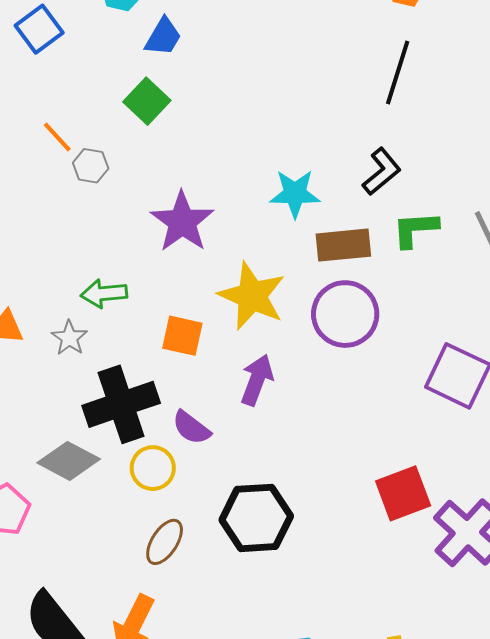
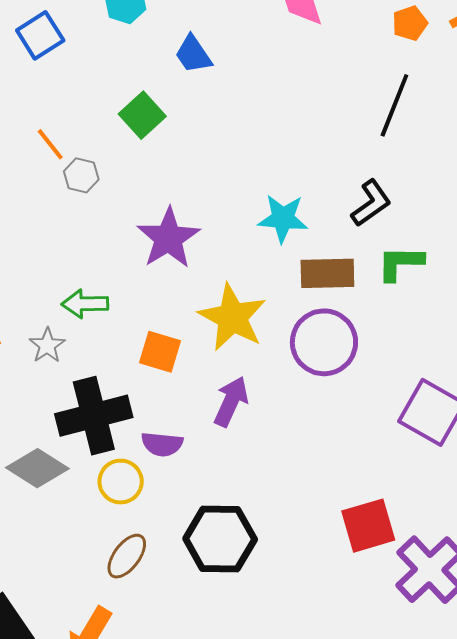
blue trapezoid: (163, 37) -> (193, 54), moved, turned 111
purple semicircle: (191, 428) -> (162, 444), turned -36

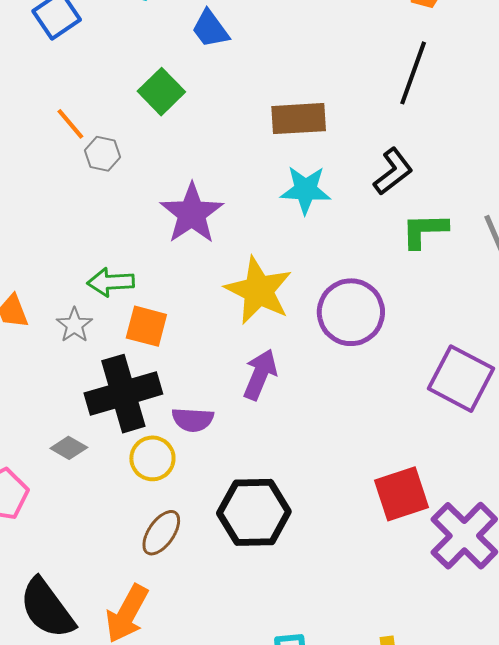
brown rectangle: (327, 273) -> (299, 119), moved
orange square: (160, 352) -> (146, 326), moved
gray diamond: (37, 468) -> (69, 448), size x0.6

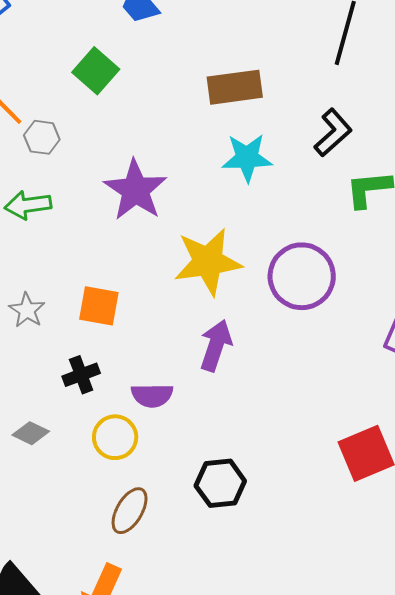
green arrow: (111, 282) -> (28, 205), moved
yellow star: (259, 290) -> (208, 262), turned -30
black cross: (123, 394) -> (81, 375), size x0.5
black hexagon: (254, 512) -> (220, 483), size x0.7

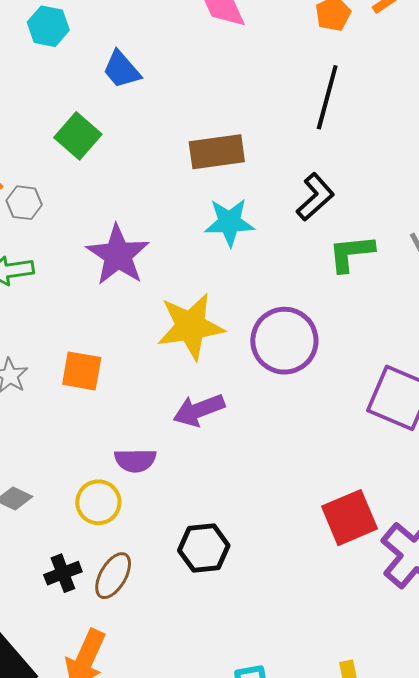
purple arrow: (216, 345) -> (199, 410), turned -129
black cross: (81, 375) -> (63, 573), moved

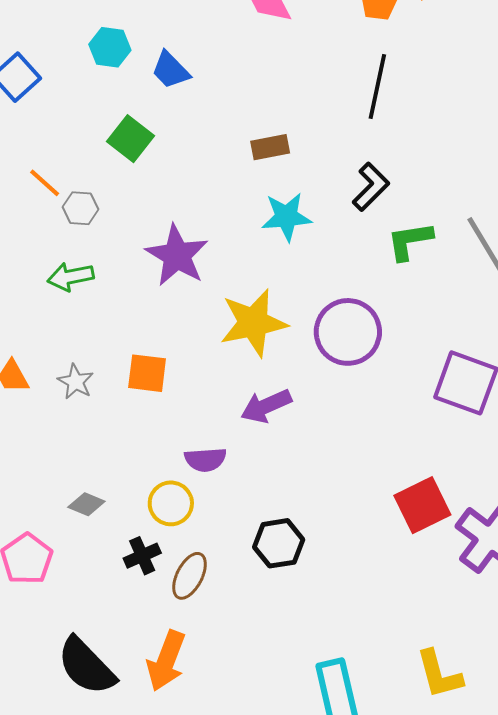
cyan hexagon: (48, 26) -> (110, 47), moved
brown rectangle: (217, 152) -> (270, 147), size x0.7
black cross: (63, 573) -> (142, 556), moved

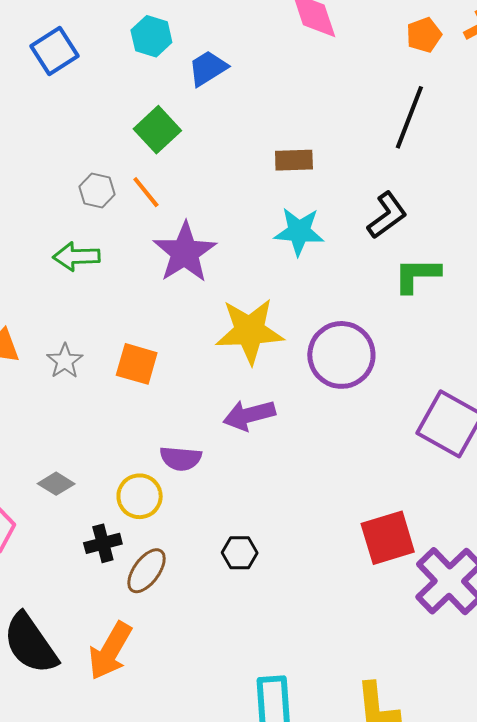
blue trapezoid: (171, 70) -> (208, 68), turned 93
orange line: (45, 183) -> (146, 192), moved
black hexagon: (279, 543) -> (240, 553), size x0.7

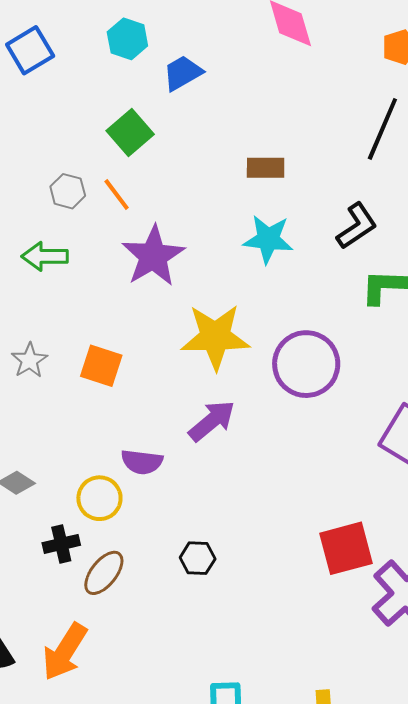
purple arrow: (249, 415) -> (212, 421), turned 153

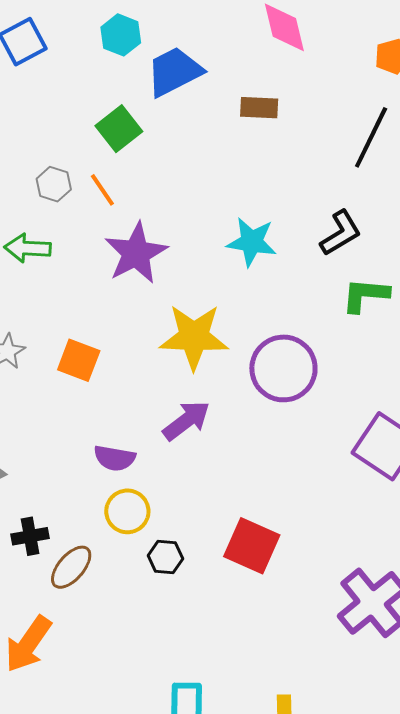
blue trapezoid: (183, 73) -> (174, 72), size x1.4
brown rectangle: (266, 168) -> (259, 108), moved
yellow circle: (99, 498) -> (127, 511), moved
red square: (346, 548) -> (252, 546), moved, turned 36

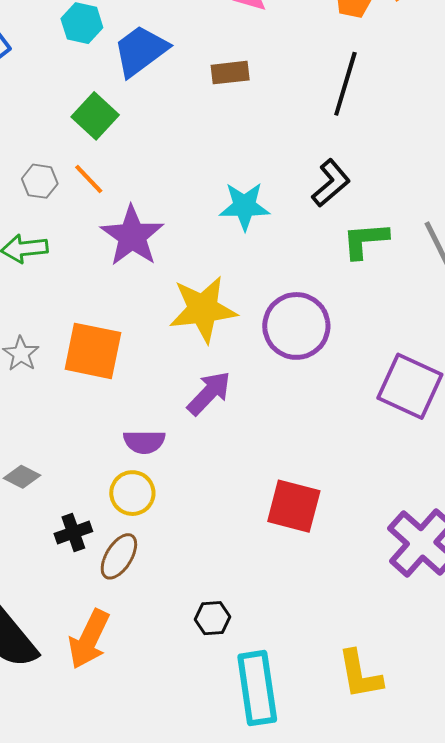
orange square: (79, 360) -> (93, 351), size x1.4
yellow circle: (127, 511) -> (132, 493), moved
black hexagon: (165, 557) -> (212, 618), moved

